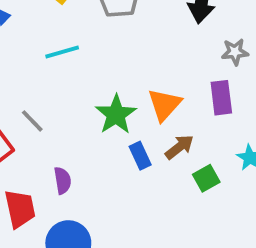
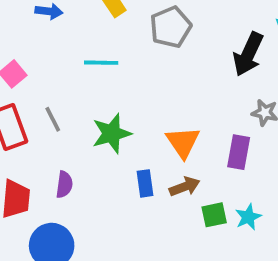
orange triangle: (165, 105) -> (183, 142), turned -33
green star: (116, 114) -> (112, 134), moved
green square: (206, 178) -> (214, 215), moved

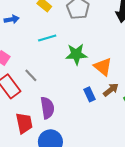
green star: (112, 134) -> (76, 54), moved, turned 30
purple semicircle: (64, 185) -> (47, 108), size x1.5

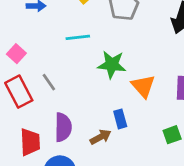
brown arrow: (111, 90) -> (100, 137), moved

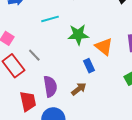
blue rectangle: (120, 119) -> (89, 66), moved

